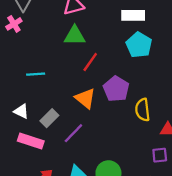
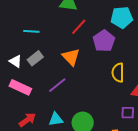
cyan pentagon: (139, 45) -> (122, 17), turned 30
purple pentagon: (116, 89) -> (104, 41), moved
gray rectangle: (49, 118) -> (35, 58), moved

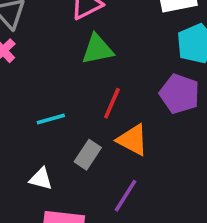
red line: (79, 27) -> (112, 103), moved
gray rectangle: (35, 58) -> (88, 155), moved

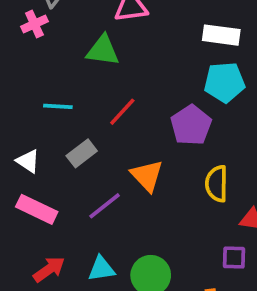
green triangle: (97, 49) -> (103, 50), moved
orange triangle: (133, 140) -> (147, 176), moved

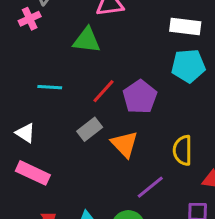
purple pentagon: (191, 125) -> (140, 97), moved
gray rectangle: (82, 153) -> (90, 129), moved
purple line: (105, 206) -> (150, 187), moved

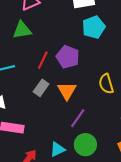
orange triangle: (124, 144) -> (67, 91), turned 30
purple line: (150, 187) -> (78, 118), moved

